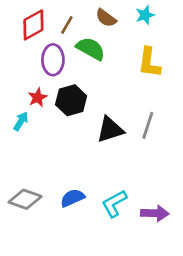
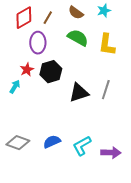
green semicircle: (91, 49) -> (78, 38), moved

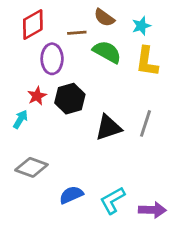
cyan star: (104, 11) -> (141, 26), moved
brown line: (48, 18) -> (77, 33), moved, turned 56
gray diamond: (18, 143) -> (31, 167), moved

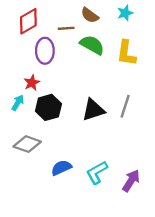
cyan star: (141, 26) -> (125, 13), moved
black hexagon: (70, 99) -> (48, 107), moved
purple arrow: (152, 210) -> (131, 181), turned -60

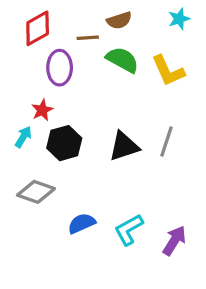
cyan star: (125, 13) -> (179, 19), moved
brown semicircle: (90, 15) -> (119, 20), turned -54
yellow L-shape: (126, 53) -> (168, 71), turned -32

